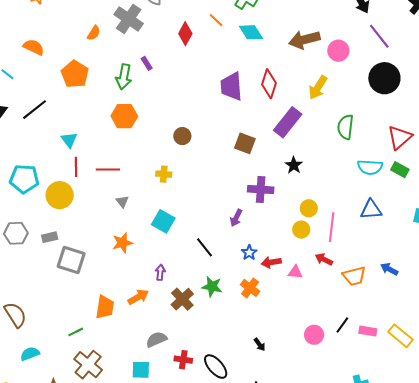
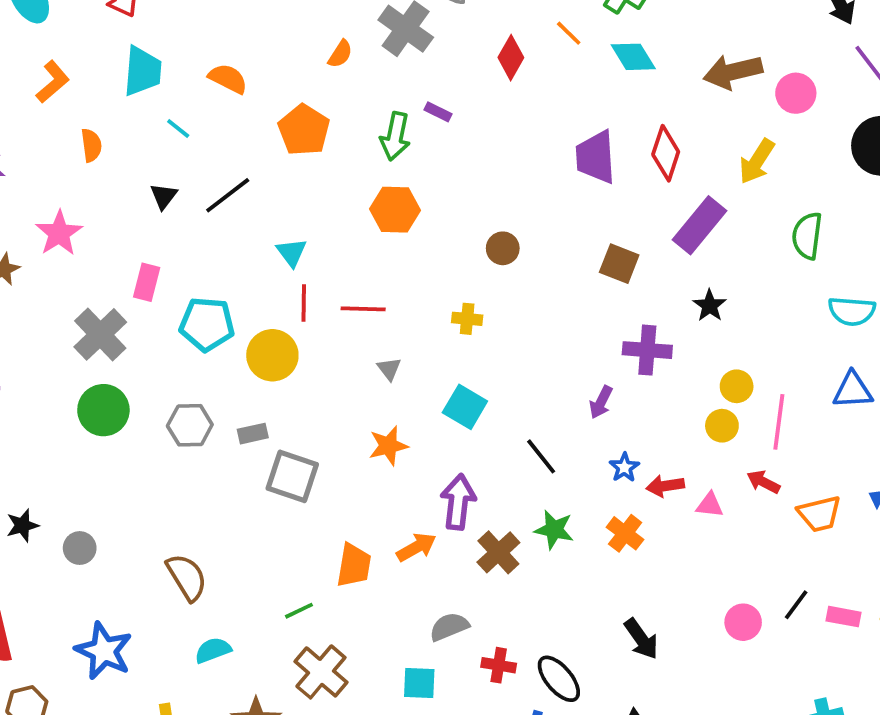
purple rectangle: (147, 63) -> (438, 112), turned -32
purple arrow: (160, 272) -> (458, 502), size x1.8
black arrow: (260, 344) -> (641, 639), size x1.6

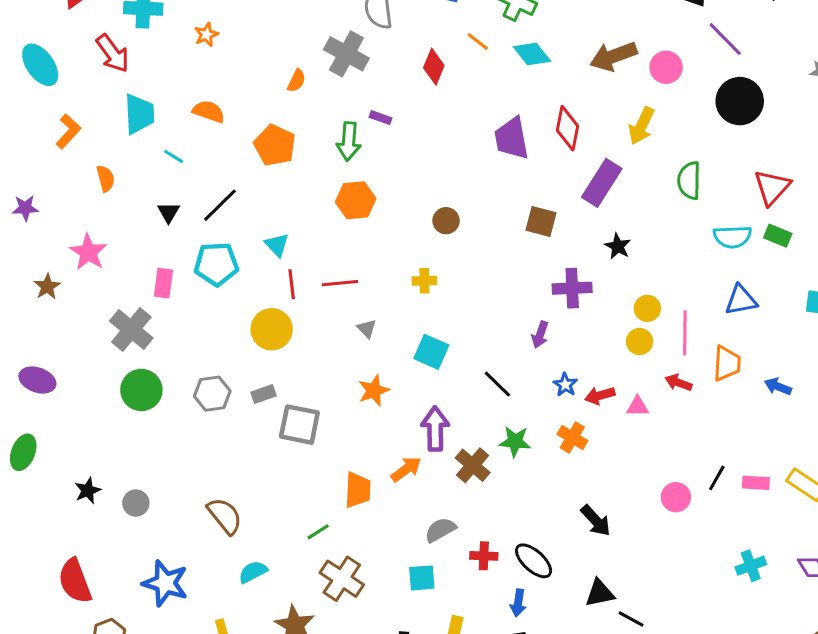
cyan pentagon: (207, 324) -> (216, 264), moved
orange trapezoid: (819, 514) -> (727, 363), moved, turned -66

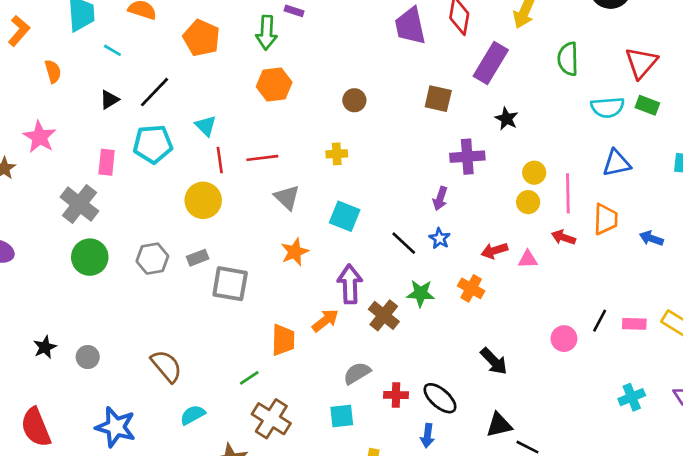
black triangle: (169, 212) -> (109, 100), turned 30
gray triangle: (367, 329) -> (287, 197), size x1.5
blue star: (565, 385) -> (440, 238), moved

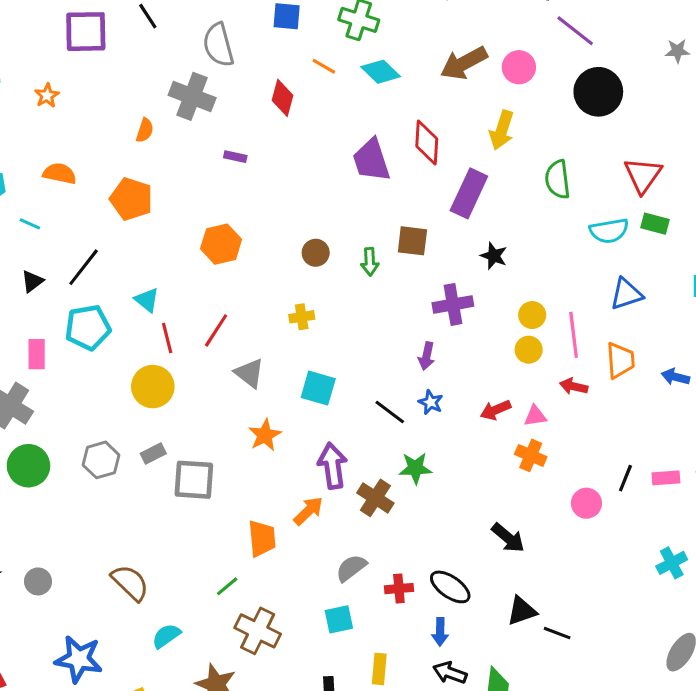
green arrow: (267, 33) -> (370, 262), moved, size x0.7
red line: (262, 158) -> (216, 330), turned -44
orange cross: (471, 288) -> (531, 455), moved

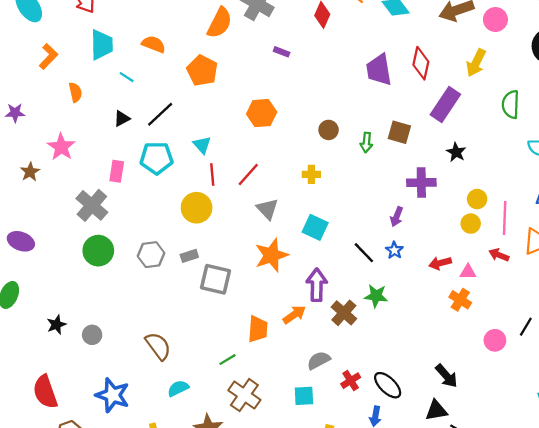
orange semicircle: (145, 130) -> (220, 23), size x1.8
orange star: (265, 435) -> (271, 255), size x1.4
black arrow: (508, 538) -> (446, 376), moved
red cross: (399, 589) -> (351, 381), turned -36

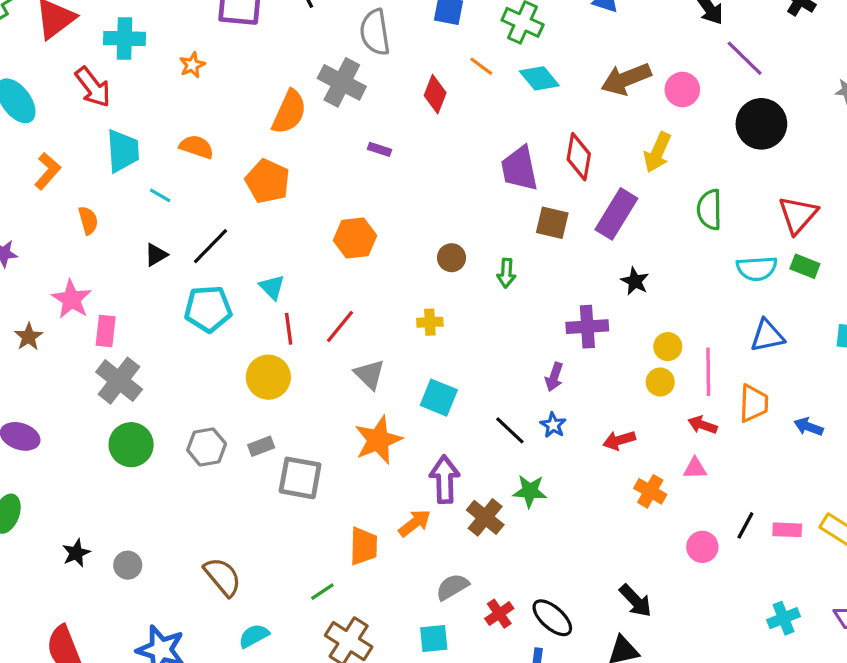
brown square: (399, 132) -> (552, 223), moved
pink rectangle: (117, 171) -> (106, 331), moved
pink triangle: (468, 272) -> (695, 468), moved

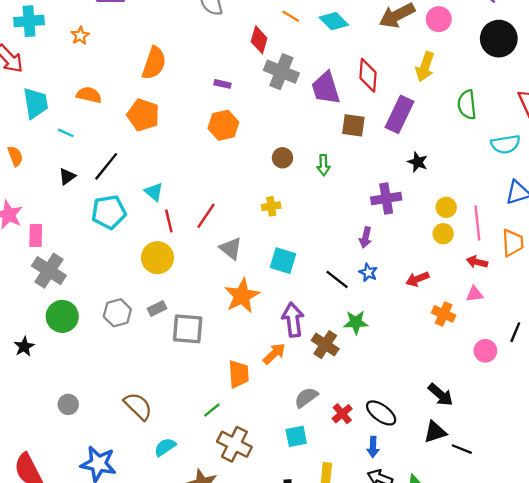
gray cross: (342, 82) -> (281, 72), moved
orange hexagon: (355, 238) -> (223, 125), moved
black star: (76, 553) -> (24, 347), moved

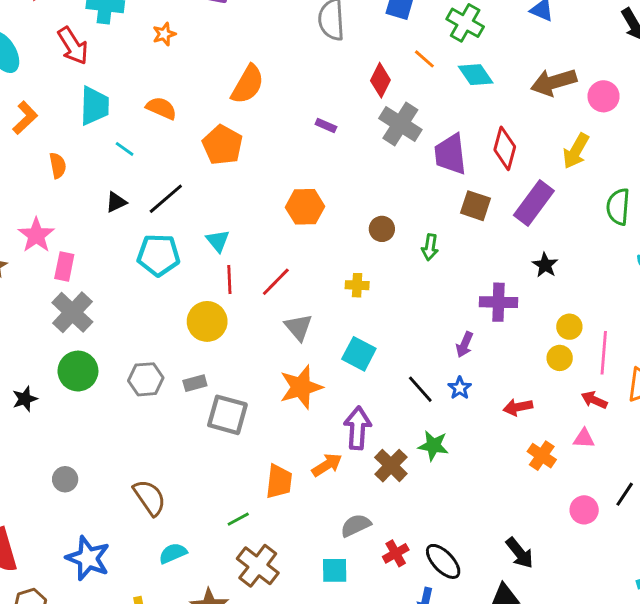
orange hexagon: (223, 125) -> (305, 207), moved

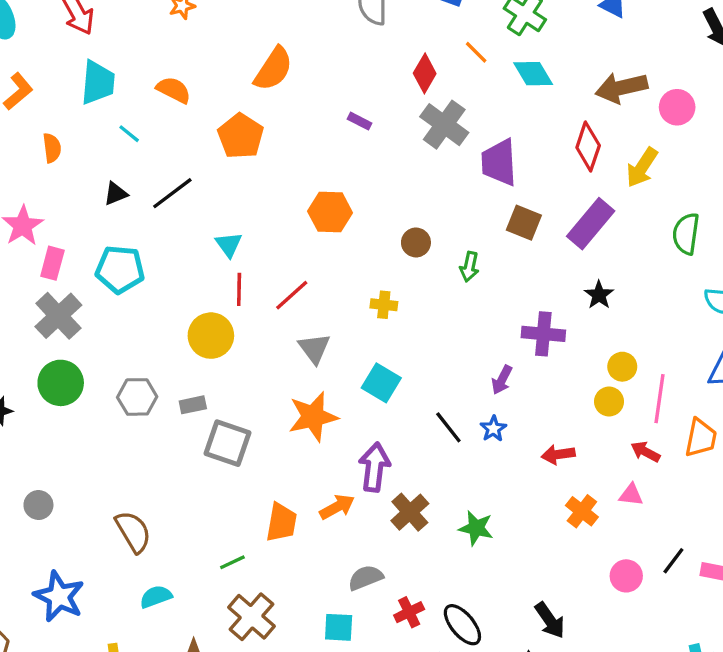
red diamond: (505, 148) -> (588, 146), moved
cyan pentagon: (158, 255) -> (120, 269), moved
green star: (433, 446) -> (476, 528), moved

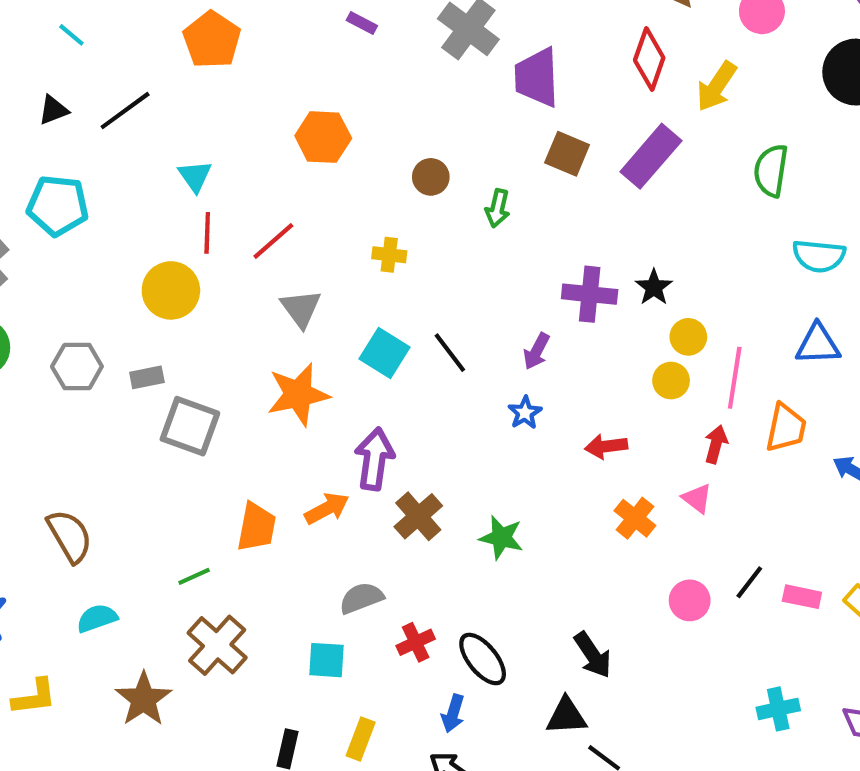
black star: (599, 295) -> (654, 287), moved
black line: (448, 427) -> (450, 353), moved
red arrow: (645, 452) -> (716, 444), turned 76
pink triangle: (631, 495) -> (697, 498), turned 30

